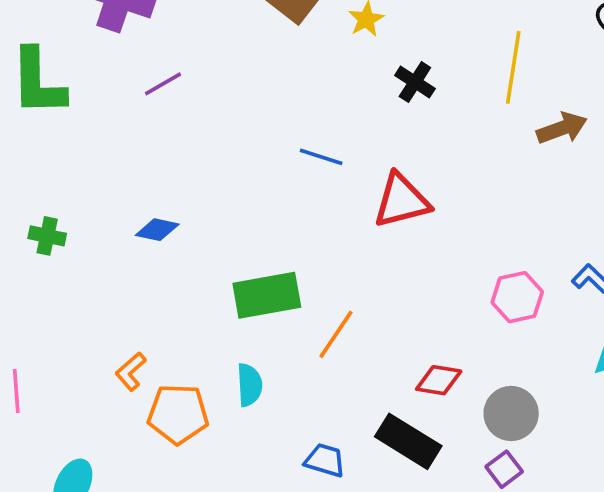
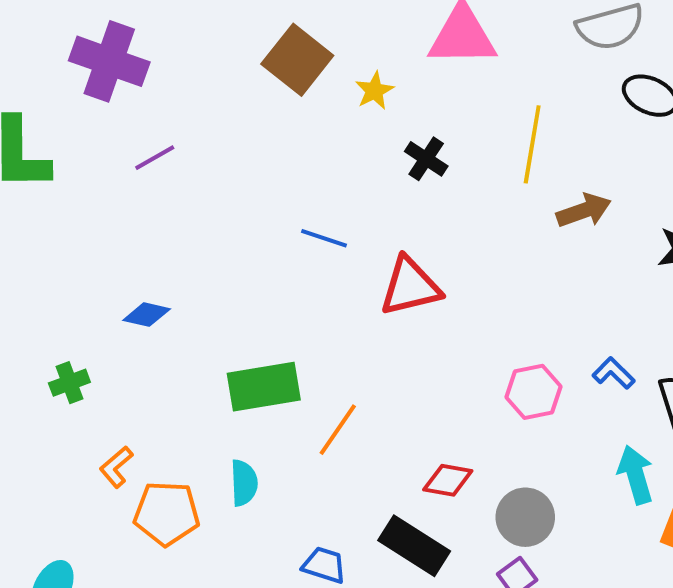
green cross: (47, 236) -> (69, 383), moved, turned -33

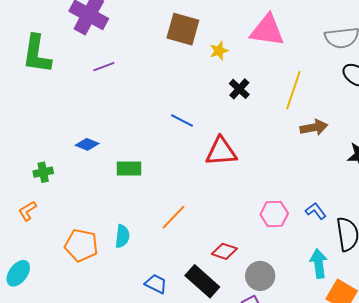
brown square: (297, 60) -> (183, 29), turned -32
green rectangle: (264, 387) -> (129, 169), moved, size x0.7
orange L-shape: (116, 467) -> (27, 211), moved

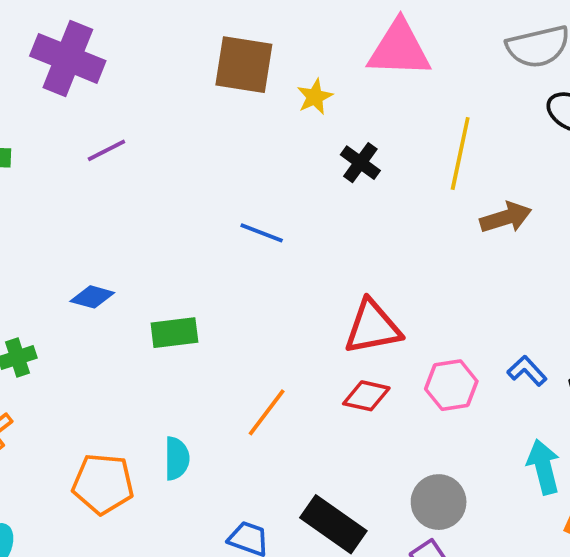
red triangle: (221, 151) -> (373, 327), moved
red diamond: (224, 251) -> (366, 396), moved

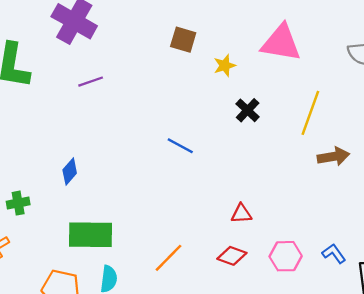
brown square: (244, 65) -> (183, 40), size x0.7
blue diamond: (92, 297) -> (70, 172), turned -72
red triangle: (373, 327) -> (241, 214), size x0.6
green rectangle: (174, 333) -> (90, 235), moved, size x1.5

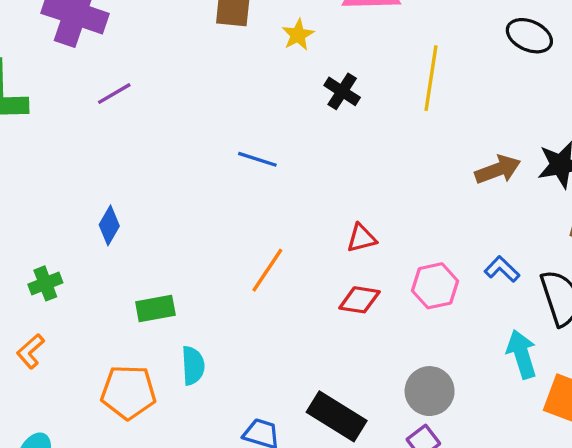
brown arrow: (333, 156) -> (498, 170), moved
green rectangle: (90, 235) -> (155, 309), size x0.6
orange line: (168, 258) -> (267, 270), moved

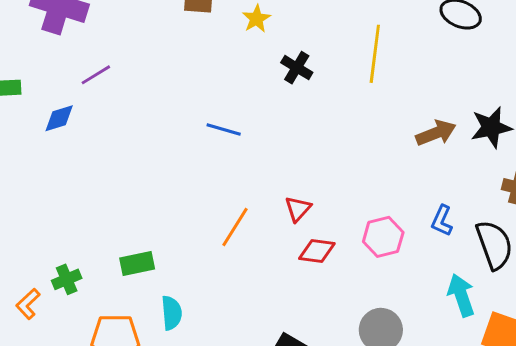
blue diamond: (109, 225) -> (59, 118), moved, turned 44
red triangle: (361, 238) -> (298, 209), moved, turned -32
blue L-shape: (502, 269) -> (442, 221), turned -108
green cross: (45, 283) -> (67, 279), moved

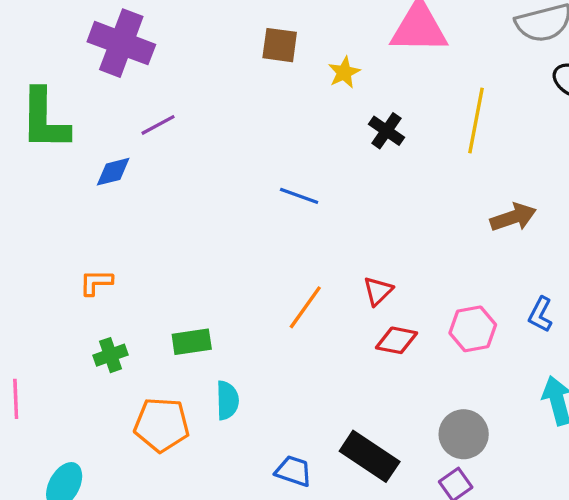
brown arrow: (436, 133) -> (513, 217), moved
orange L-shape: (28, 304) -> (96, 282), moved, turned 40

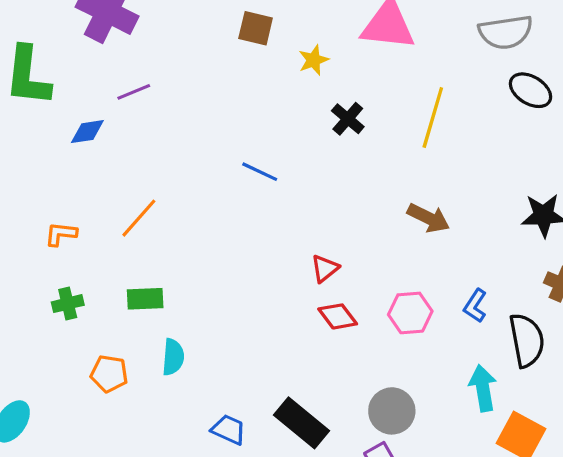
brown arrow: (513, 217) -> (428, 218), moved, turned 39
orange line: (305, 307) -> (139, 218), moved
red diamond: (397, 340) -> (338, 316), turned 36
orange pentagon: (162, 425) -> (109, 374), size x0.7

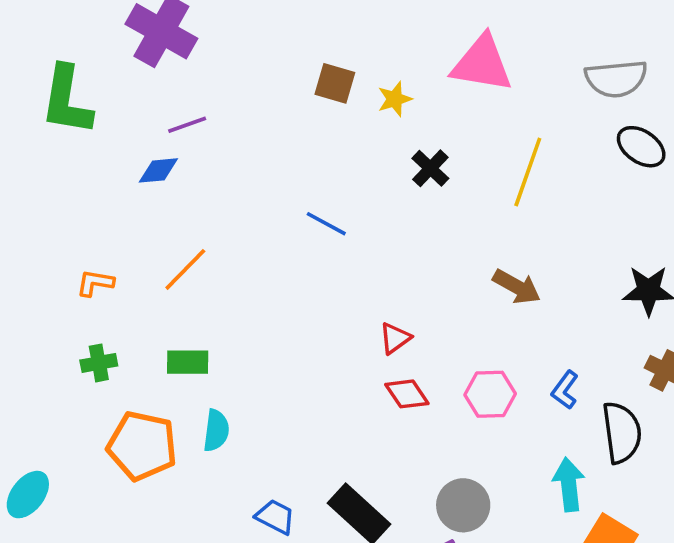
brown square: (256, 28) -> (335, 83), moved
blue diamond: (87, 132) -> (158, 170), moved
orange pentagon: (109, 374) -> (142, 446), size x1.6

